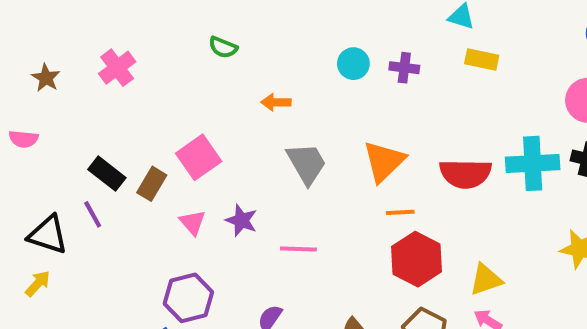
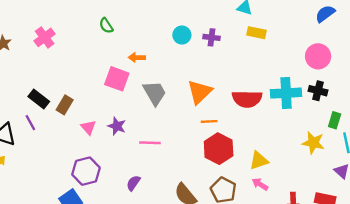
green semicircle: (223, 47) -> (106, 26), turned 35
pink square: (199, 157) -> (117, 79), moved, turned -35

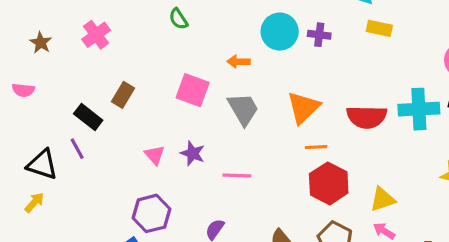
cyan circle: (182, 35) -> (280, 32), size x1.5
orange arrow: (137, 58) -> (239, 62), moved
brown rectangle: (65, 105) -> (123, 95), moved

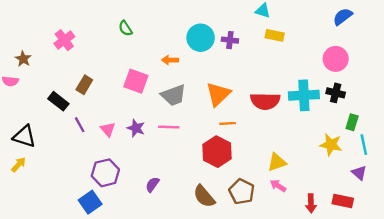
brown star: (41, 43) -> (23, 59), moved
gray trapezoid: (243, 109) -> (174, 95), turned 100
purple line: (77, 149) -> (80, 125), moved
pink line: (237, 176) -> (169, 127), moved
red hexagon: (329, 183) -> (217, 152), moved

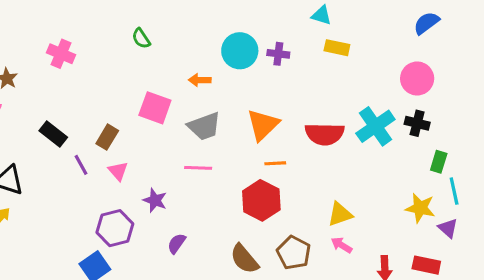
pink cross: (64, 40) -> (61, 54), turned -30
brown rectangle: (84, 85) -> (107, 137), moved
cyan cross: (304, 95) -> (375, 126), turned -32
purple star: (136, 128) -> (155, 200), moved
yellow star: (331, 145) -> (420, 208), moved

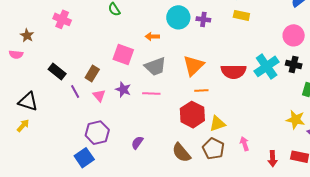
purple star: (155, 200) -> (123, 90), moved
yellow triangle: (340, 214) -> (217, 124), moved
pink arrow: (342, 245) -> (244, 144), turned 40

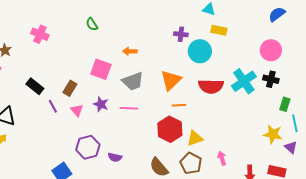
cyan circle: (178, 17) -> (200, 51), moved
purple hexagon: (97, 133) -> (88, 147), moved
purple semicircle: (137, 143) -> (115, 157), turned -112

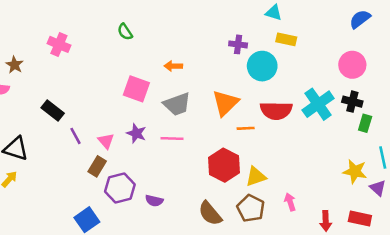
brown rectangle: (70, 88) -> (97, 166), moved
green rectangle: (285, 104) -> (365, 123), moved
orange line: (179, 105) -> (246, 128), moved

